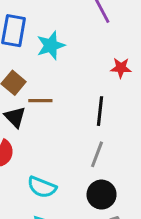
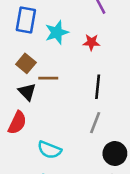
red star: (121, 68) -> (91, 42), moved
black circle: (102, 195) -> (115, 154), moved

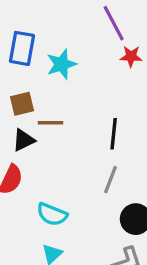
red star: (91, 42) -> (131, 56), moved
brown square: (26, 63) -> (22, 104), turned 36
black triangle: (27, 92) -> (24, 140), turned 48

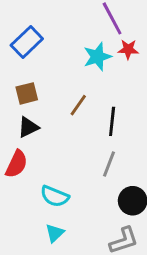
blue rectangle: (22, 48) -> (27, 42), turned 36
cyan star: (61, 64) -> (97, 57), moved
brown line: (50, 123) -> (78, 105), moved, turned -55

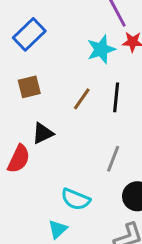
black line: (112, 121) -> (116, 97), moved
black triangle: (28, 127) -> (43, 133), moved
cyan semicircle: (55, 196) -> (76, 199), moved

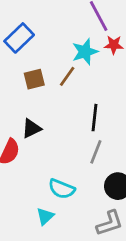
brown square: (29, 87) -> (34, 79), moved
black line: (116, 97) -> (95, 118), moved
brown line: (82, 99) -> (67, 76), moved

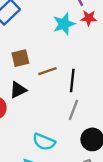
brown line: (67, 76) -> (47, 71), moved, turned 36
brown square: (34, 79) -> (20, 58), moved

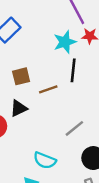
black line: (72, 81) -> (73, 70), moved
gray line: (73, 110) -> (74, 128), turned 30

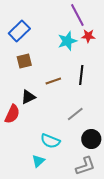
black line: (73, 70) -> (81, 75), moved
brown square: (21, 76) -> (24, 61), moved

